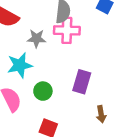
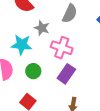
pink cross: (67, 30) -> (62, 48), moved

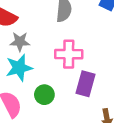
gray star: (42, 28) -> (20, 42), moved

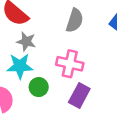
green circle: (44, 95) -> (39, 87), moved

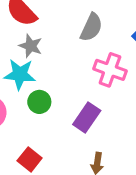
pink cross: (70, 64) -> (110, 70), moved

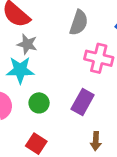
green circle: (39, 102) -> (39, 103), moved

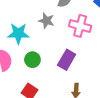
gray star: (27, 44) -> (46, 21), moved

